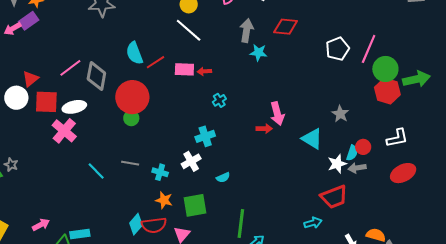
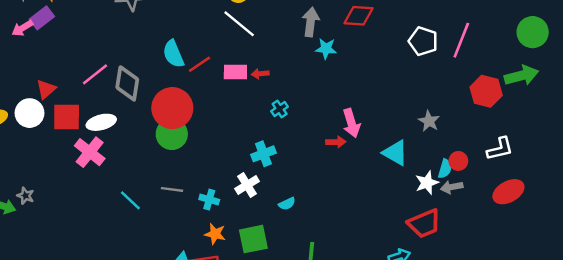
white pentagon: (338, 49) -> (423, 41), turned -30
green circle: (385, 69) -> (533, 32), moved
green circle: (131, 118) -> (172, 134), size x1.6

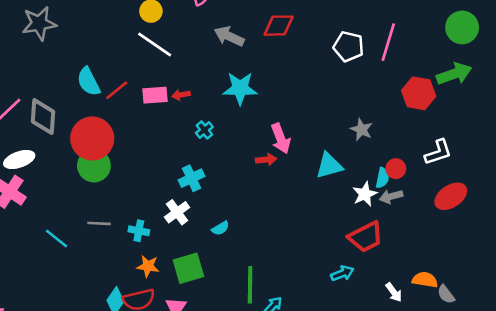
gray arrow: (311, 22) -> (229, 36), turned -68
cyan star: (326, 49) -> (240, 88), moved, size x1.5
cyan triangle: (395, 153) -> (329, 166), turned -40

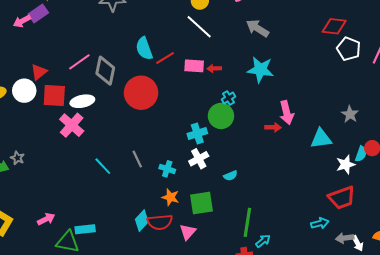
red diamond: (279, 26) -> (334, 26), moved
green circle: (94, 166) -> (221, 116), moved
cyan cross: (191, 178) -> (197, 133), moved
gray arrow: (391, 196) -> (345, 238), moved
gray line: (99, 223) -> (137, 159), turned 54

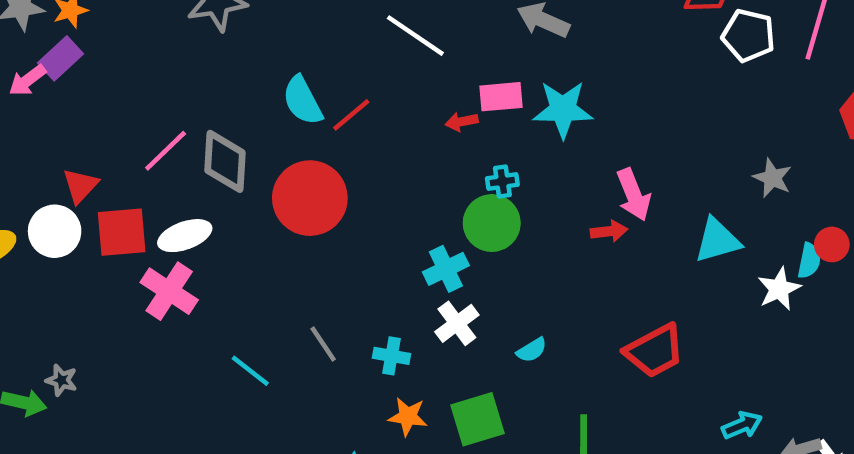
pink rectangle: (194, 66) -> (501, 97), moved
cyan cross: (228, 98) -> (502, 182), turned 32
red trapezoid: (342, 198) -> (655, 351), moved

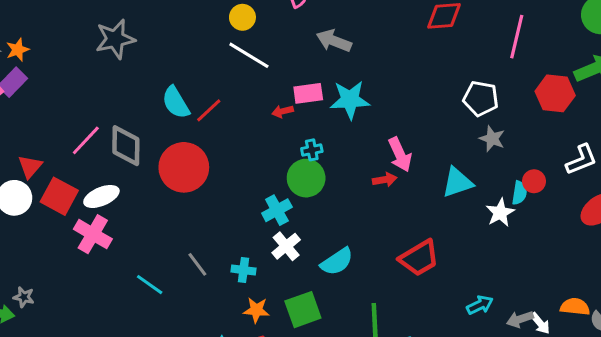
white pentagon: (748, 36) -> (481, 99), moved
red square: (122, 232) -> (59, 196), turned 36
cyan semicircle: (532, 350) -> (337, 262), size x1.6

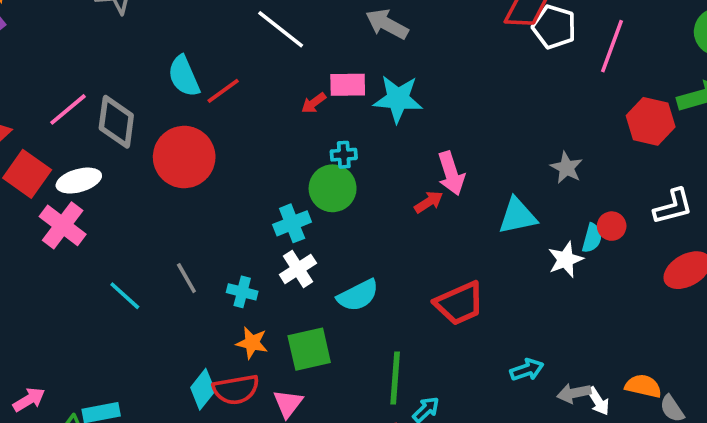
white pentagon: (481, 99) -> (554, 27), moved
red arrow: (283, 111) -> (314, 103), turned -30
red arrow: (385, 180) -> (429, 202), turned -30

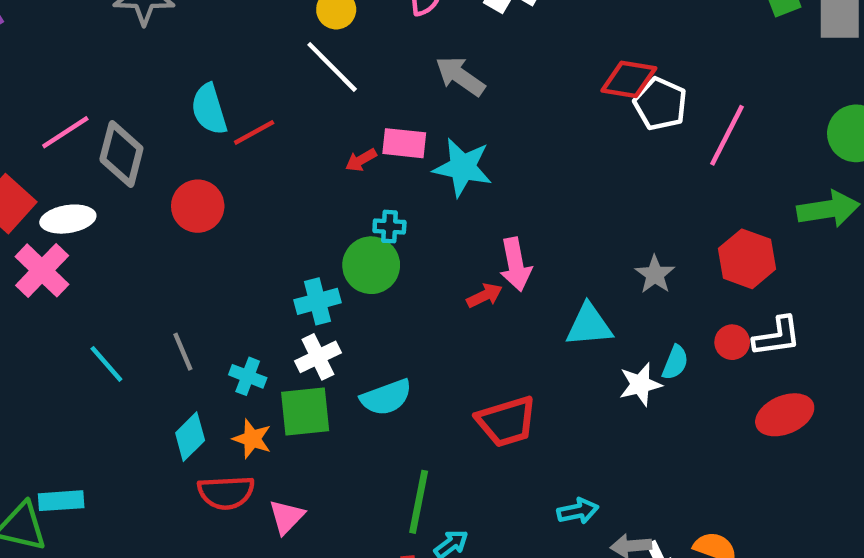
red hexagon: (651, 121) -> (747, 259), moved
red circle: (184, 157) -> (198, 206), size x0.7
red circle: (612, 226) -> (732, 342), moved
green square: (309, 349) -> (305, 412), moved
cyan diamond: (203, 389) -> (190, 437), moved

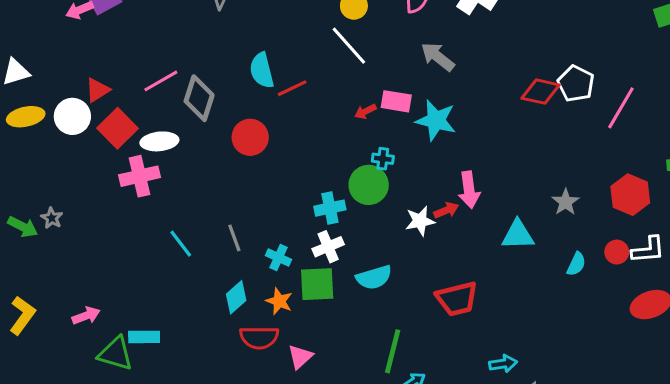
red diamond: (629, 79) -> (541, 92), moved
pink cross: (42, 270) -> (139, 176), turned 30
white star: (640, 384) -> (420, 221), moved

